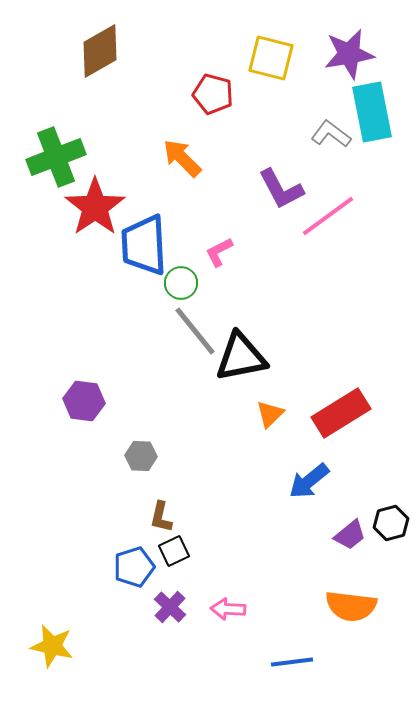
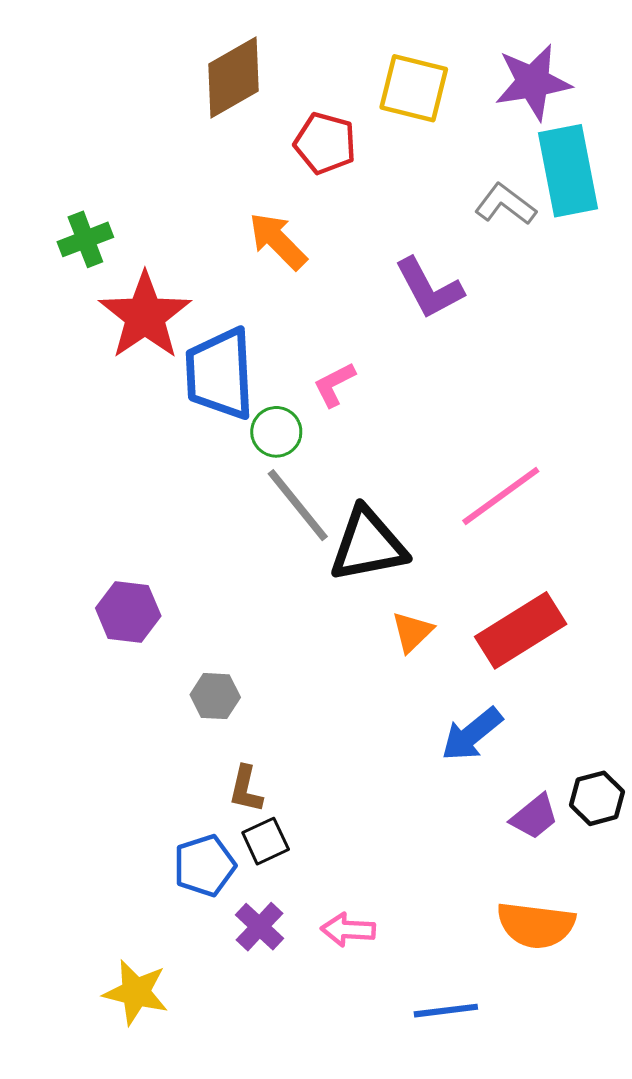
brown diamond: (100, 51) -> (234, 78), moved
green cross: (56, 157) -> (85, 239), size x0.6
pink line: (328, 216) -> (501, 496), moved
yellow star: (52, 646) -> (136, 992), moved

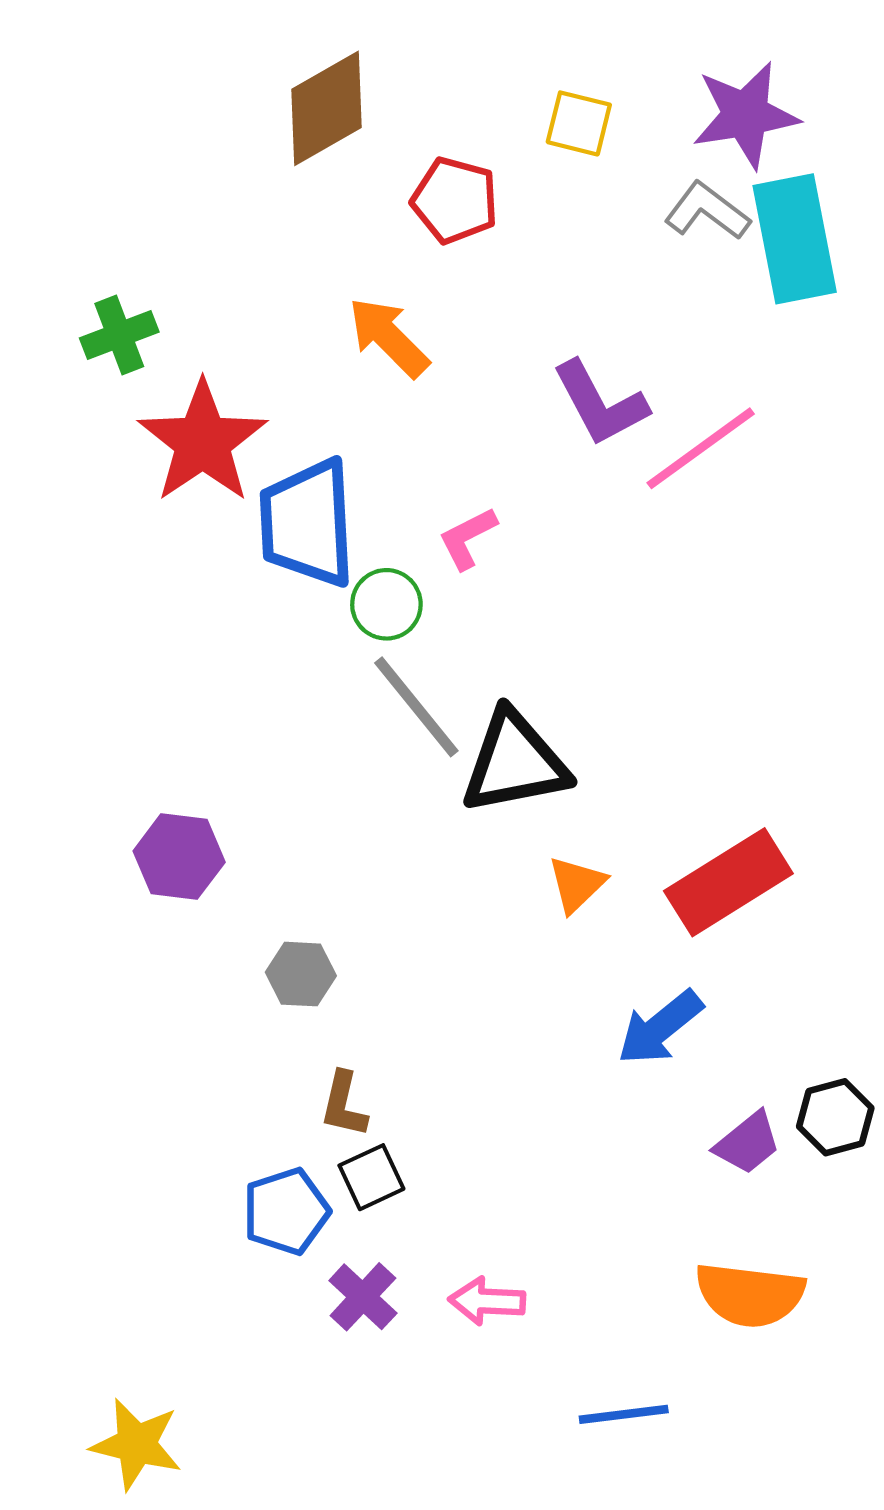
yellow square: (414, 88) -> (579, 123), size x0.7
gray L-shape: (505, 204) -> (707, 211), moved
pink line: (501, 496) -> (701, 448), moved
yellow star: (136, 992) -> (136, 1444), moved

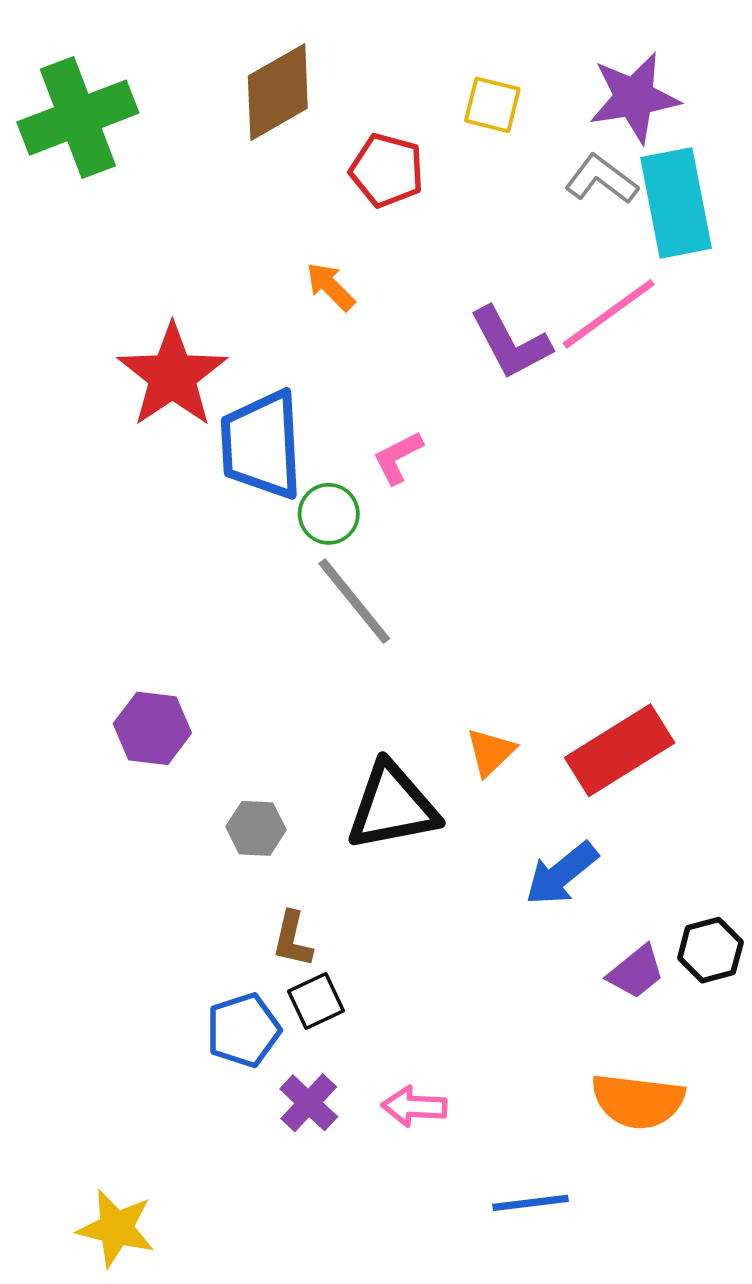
green cross: (119, 335) -> (78, 118), moved, size x1.8
orange arrow: (389, 337) -> (331, 287), size x0.7
pink line: (701, 448) -> (609, 314), moved
black triangle: (515, 762) -> (392, 807), moved

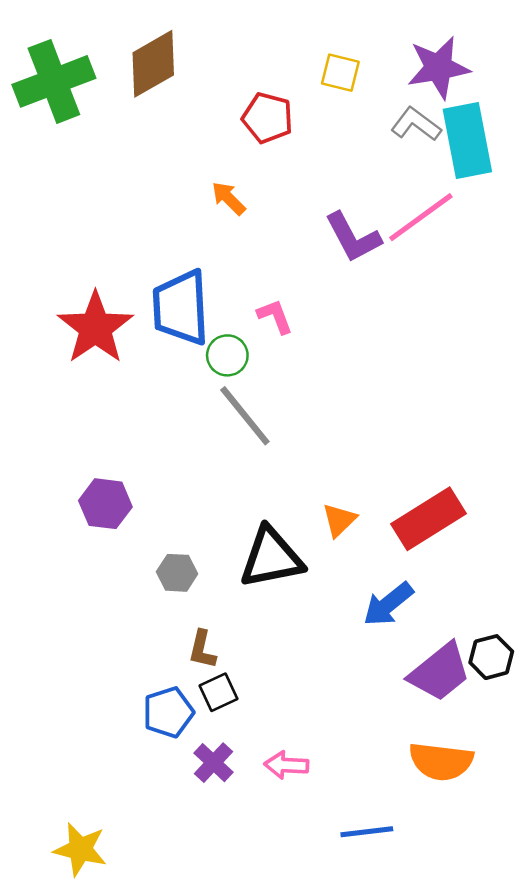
brown diamond: (278, 92) -> (153, 64), moved
red star: (172, 376) -> (95, 328), moved
pink L-shape: (398, 457) -> (275, 316), turned 96
purple trapezoid: (636, 972) -> (440, 672), size x1.6

